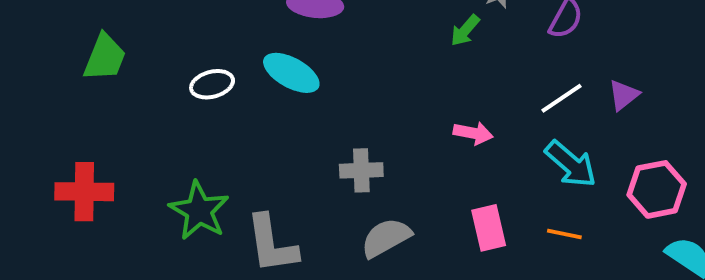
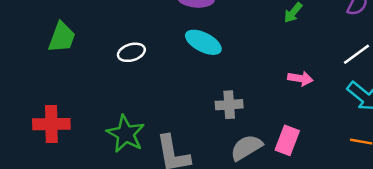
cyan ellipse: (291, 73) -> (203, 42), moved
pink rectangle: (489, 228) -> (287, 140), moved, turned 36

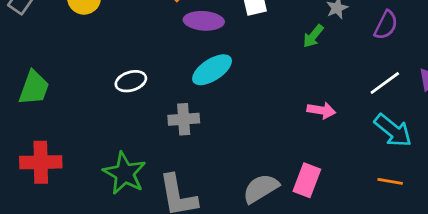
green trapezoid: (62, 37) -> (34, 88), moved
cyan ellipse: (203, 42) -> (212, 70), turned -60
gray cross: (229, 105) -> (184, 119), moved

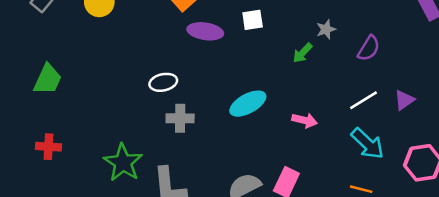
cyan ellipse: (212, 70) -> (248, 104), moved
white ellipse: (131, 81) -> (163, 82), moved
red cross: (41, 162) -> (48, 147), size x0.7

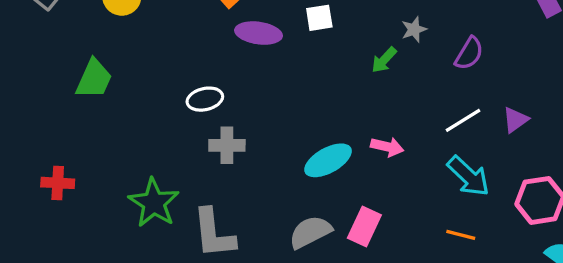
green trapezoid: (48, 79) -> (94, 79), moved
cyan ellipse: (248, 104) -> (328, 160), moved

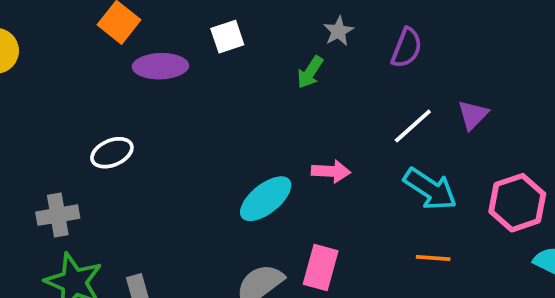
gray cross: (227, 145) -> (58, 215), moved

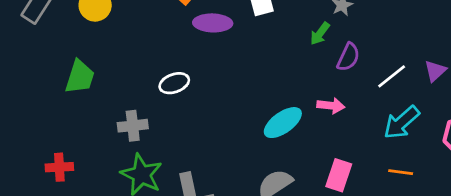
purple semicircle: (407, 48) -> (348, 57), moved
cyan arrow: (430, 189) -> (401, 122), turned 102
pink rectangle: (321, 268) -> (339, 175), moved

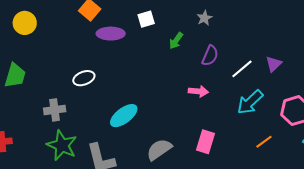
green arrow: (320, 34) -> (176, 41), moved
cyan ellipse: (283, 123) -> (124, 116), moved
orange line: (401, 172) -> (264, 142), moved, turned -42

